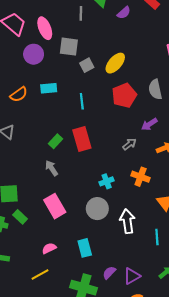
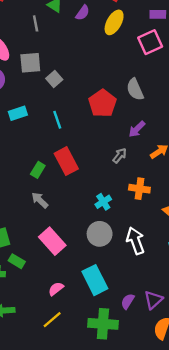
yellow ellipse: (115, 63) -> (114, 22), moved
cyan rectangle: (85, 248) -> (95, 280), size x1.4

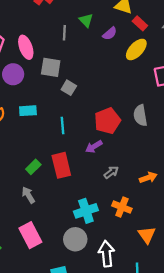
gray square: (54, 79) -> (69, 88), turned -32
purple arrow: (137, 129) -> (94, 147), moved
cyan cross: (103, 202) -> (86, 211), size x1.5

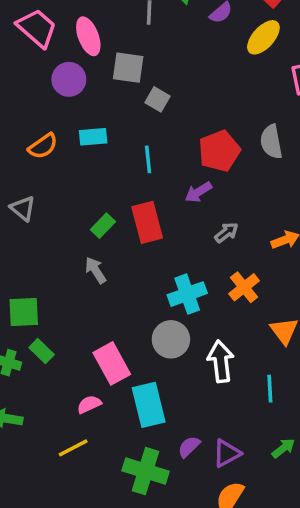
orange cross: (122, 207) -> (244, 287), turned 30
pink rectangle: (30, 235) -> (112, 363), moved

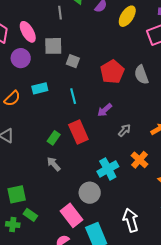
red pentagon: (219, 151) -> (112, 72), moved
gray circle: (171, 339) -> (90, 193), moved
white arrow: (221, 361) -> (131, 220), moved

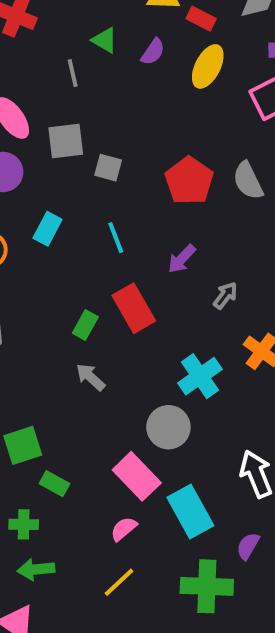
cyan rectangle: (40, 88) -> (48, 229), turned -42
green cross: (13, 224) -> (24, 524), moved

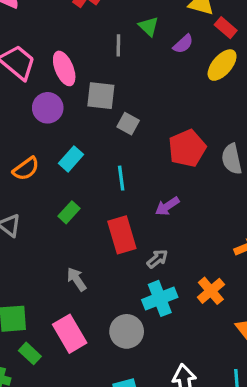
gray arrow: (225, 295) -> (157, 259), moved
green rectangle: (85, 325) -> (69, 212), moved
pink rectangle: (137, 476) -> (70, 334), moved

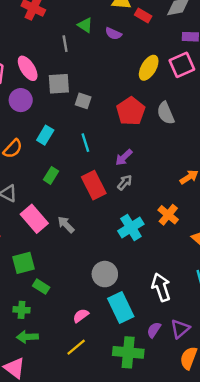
purple semicircle: (183, 44) -> (113, 34), turned 77
yellow ellipse: (222, 65) -> (149, 68), moved
gray arrow: (157, 259) -> (125, 182), moved
gray circle: (127, 331) -> (105, 274), moved
pink rectangle: (70, 334) -> (34, 219), moved

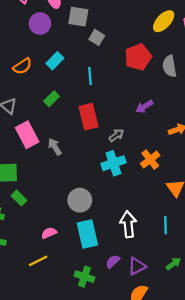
purple arrow: (124, 157) -> (144, 107), moved
gray arrow: (125, 182) -> (116, 135), moved
green cross: (128, 352) -> (84, 277), size x0.7

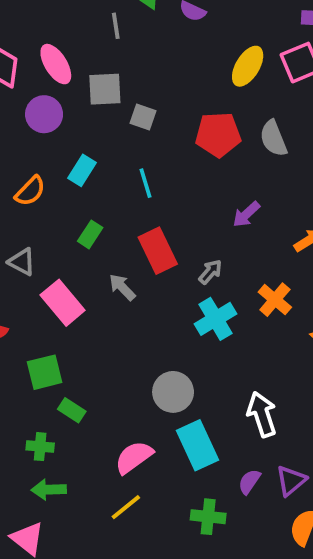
red pentagon: (138, 57) -> (218, 135), turned 30
gray arrow: (55, 147) -> (122, 287), moved
pink semicircle: (49, 233) -> (134, 457), size x1.5

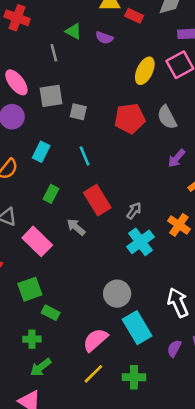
purple arrow: (246, 214) -> (177, 158), moved
green arrow: (49, 490) -> (41, 367), turned -30
green cross: (208, 517) -> (134, 377), moved

